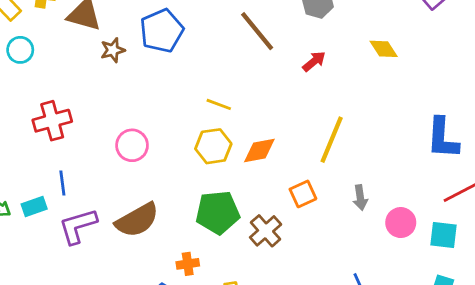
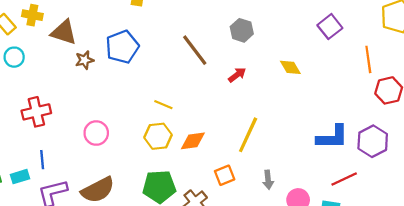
blue L-shape: (443, 138) -> (332, 137), turned -96

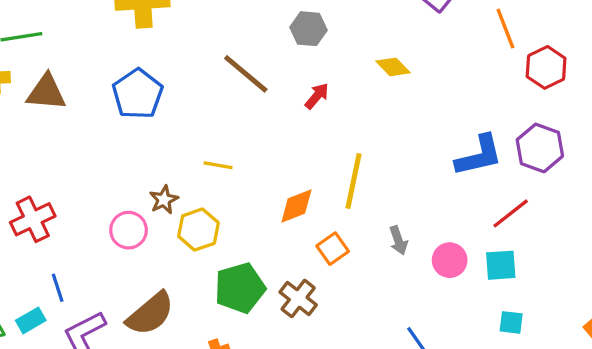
brown star: (84, 60) -> (164, 200), moved
yellow hexagon: (158, 136) -> (198, 230), moved
orange diamond: (193, 141) -> (296, 206), moved

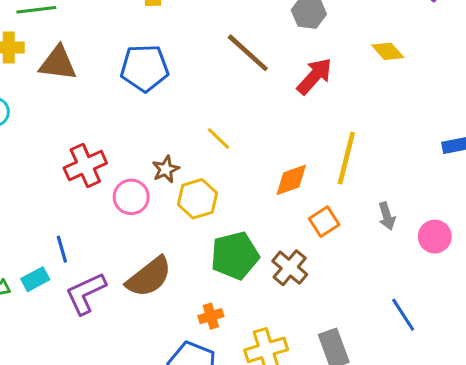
blue pentagon: (138, 94) -> (144, 68), turned 30
red arrow: (317, 96) -> (315, 76), size x1.5
yellow line: (218, 165) -> (218, 138), turned 32
red cross: (33, 219) -> (85, 166), moved

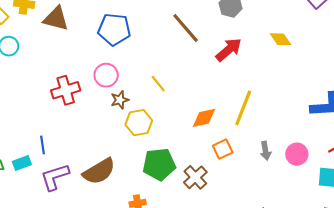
pink circle: (131, 197) -> (106, 75), moved
pink circle: (435, 237) -> (297, 154), moved

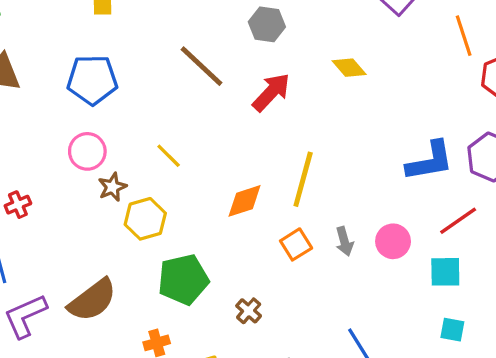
red cross: (66, 90) -> (18, 205), moved, size x0.6
orange square: (223, 149) -> (296, 244), moved
brown cross: (195, 177) -> (249, 311), moved, size x0.7

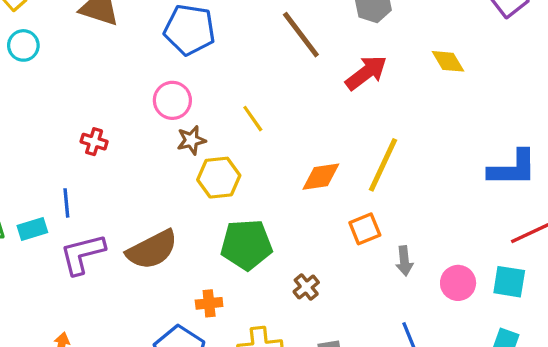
red cross: (18, 205) -> (94, 142), turned 30
gray arrow: (344, 241) -> (404, 261), moved
pink circle: (393, 241) -> (458, 283), moved

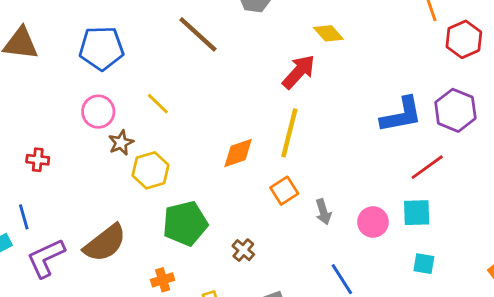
red arrow: (366, 73) -> (299, 72), moved
yellow line: (253, 119) -> (158, 104), moved

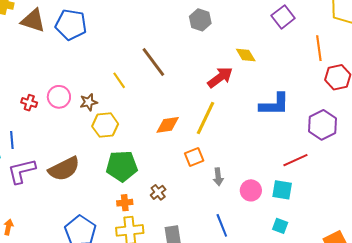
brown line: (198, 34) -> (153, 62), moved
blue pentagon: (102, 48) -> (71, 25), moved
pink circle: (98, 112) -> (59, 97), moved
blue L-shape: (401, 115) -> (274, 105), moved
orange cross: (163, 280) -> (125, 203), moved

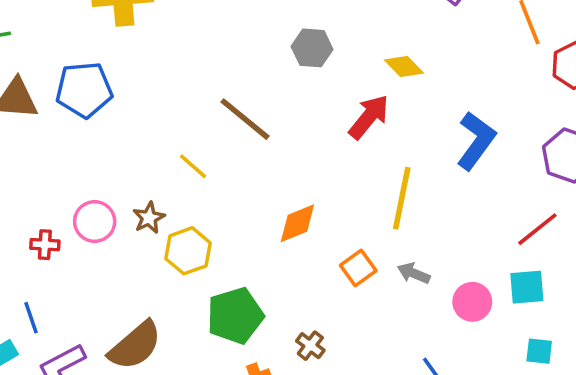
gray hexagon: (200, 20) -> (312, 48), moved
blue L-shape: (274, 105) -> (476, 141), turned -40
yellow line: (206, 118) -> (402, 198), moved
gray arrow: (218, 177) -> (414, 273), moved, turned 132

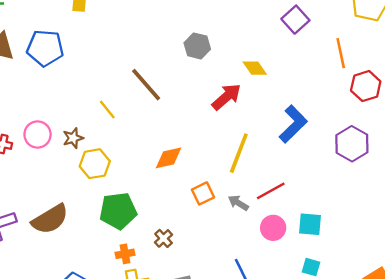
red line: (537, 229) -> (271, 191), moved

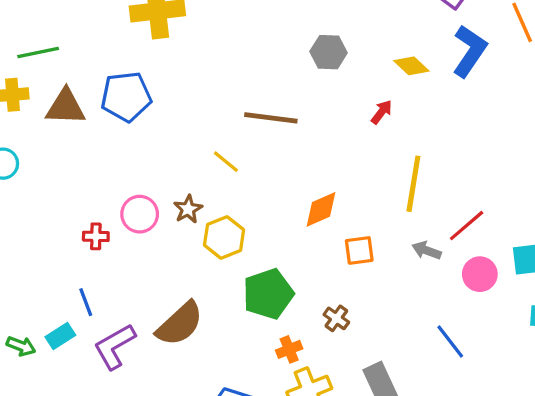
brown line: (146, 85) -> (271, 118), turned -30
red arrow: (226, 97) -> (382, 112), size x0.6
blue L-shape: (293, 124) -> (470, 51), moved
orange square: (203, 193) -> (359, 250), moved, turned 30

